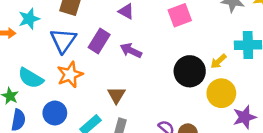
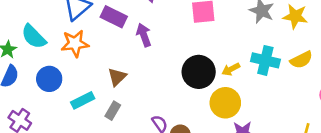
purple rectangle: (99, 41) -> (114, 17), turned 70
purple arrow: (131, 51) -> (144, 35), turned 30

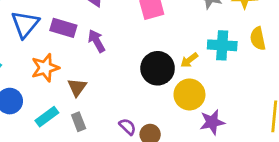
orange star: (75, 43) -> (45, 68), moved
yellow semicircle: (301, 60) -> (258, 38), turned 115
gray rectangle: (113, 111) -> (79, 122), turned -42

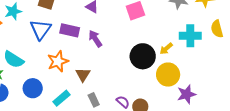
gray rectangle: (79, 122) -> (94, 100), moved

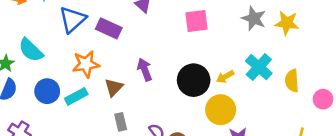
yellow semicircle: (217, 29) -> (292, 81), moved
cyan cross: (190, 36) -> (259, 67), turned 30
purple arrow: (95, 39) -> (145, 70), moved
cyan rectangle: (61, 98) -> (76, 96), moved

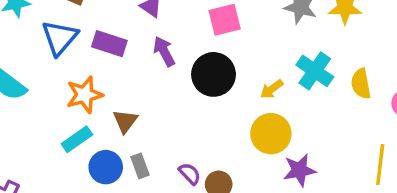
purple arrow: (145, 70) -> (164, 51), moved
black circle: (194, 80) -> (214, 74), moved
blue circle: (47, 91) -> (106, 167), moved

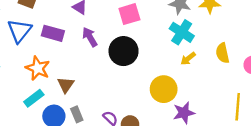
cyan cross: (315, 71) -> (182, 32), moved
yellow arrow: (272, 89) -> (188, 59), moved
orange star: (85, 95) -> (38, 68), turned -30

